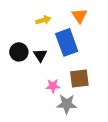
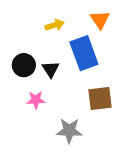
pink star: (53, 86) -> (36, 100), moved
gray star: (67, 104) -> (69, 131), moved

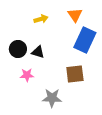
blue rectangle: (84, 53) -> (85, 40), moved, turned 45
black triangle: (51, 69) -> (38, 52), turned -40

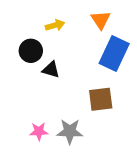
black circle: (18, 49) -> (31, 51), moved
pink star: (27, 75) -> (39, 131), moved

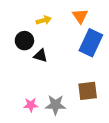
brown square: (101, 99) -> (88, 91), moved

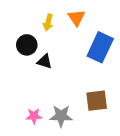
orange triangle: (80, 16) -> (77, 18), moved
yellow arrow: (44, 20) -> (48, 22), turned 120

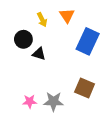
yellow arrow: (48, 22) -> (42, 20), turned -40
brown square: (97, 101) -> (85, 88), turned 30

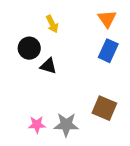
orange triangle: (67, 15) -> (107, 19), moved
blue rectangle: (88, 41) -> (108, 51), size x0.7

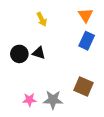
black circle: (29, 48) -> (19, 54), moved

